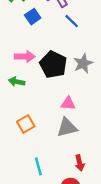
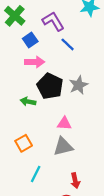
pink arrow: (25, 57) -> (35, 62), moved
green arrow: (17, 82) -> (28, 102), moved
cyan line: (38, 166) -> (36, 174), moved, turned 42

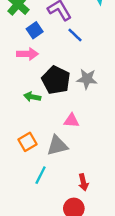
pink arrow: (35, 62) -> (27, 54), moved
gray star: (79, 85) -> (87, 79), turned 30
gray triangle: (63, 147) -> (57, 145), moved

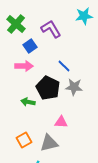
blue line: (75, 35) -> (64, 66), moved

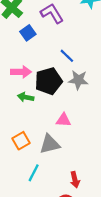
pink arrow: (24, 66) -> (21, 72), moved
black pentagon: (48, 88) -> (49, 81), turned 30

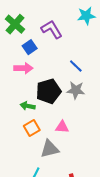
blue line: (67, 56) -> (76, 66), moved
pink arrow: (21, 72) -> (23, 68), moved
orange square: (21, 141) -> (32, 128), moved

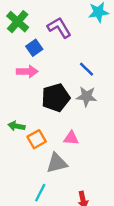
green arrow: (28, 106) -> (16, 126), moved

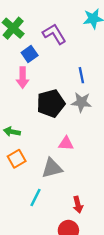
blue line: (87, 69) -> (81, 75), turned 35
pink arrow: (27, 71) -> (23, 78), turned 90
orange square: (37, 139) -> (17, 159), moved

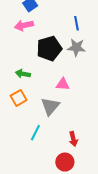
pink arrow: (23, 78) -> (24, 25), turned 78
green arrow: (12, 132) -> (23, 74), moved
gray triangle: (52, 168) -> (50, 106), turned -36

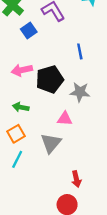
pink arrow: (24, 25) -> (22, 70), moved
gray star: (76, 47) -> (80, 92), moved
cyan line: (35, 133) -> (17, 159), moved

